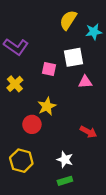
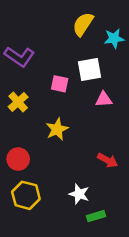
red circle: (32, 124) -> (18, 159), moved
green rectangle: (65, 181) -> (96, 216), moved

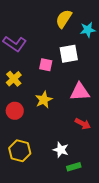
pink triangle: (104, 99) -> (80, 92), moved, size x1.5
red circle: (18, 159) -> (15, 111), moved

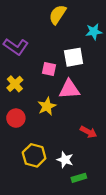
yellow semicircle: (64, 19) -> (58, 15), moved
pink triangle: (80, 92) -> (69, 89), moved
yellow hexagon: (20, 151) -> (34, 155), moved

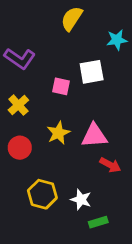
pink triangle: (69, 89) -> (94, 136), moved

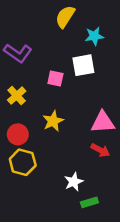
cyan star: (117, 40) -> (94, 36), moved
pink triangle: (94, 136) -> (103, 122), moved
yellow hexagon: (42, 194) -> (23, 162), moved
white star: (81, 200) -> (74, 182), turned 30

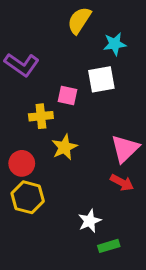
yellow cross: (17, 96) -> (41, 116), moved, turned 36
pink triangle: (103, 122) -> (125, 149), turned -40

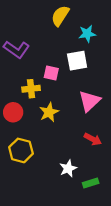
pink triangle: (125, 149) -> (89, 101), moved
red circle: (22, 163) -> (13, 112), moved
green rectangle: (109, 246) -> (91, 183), moved

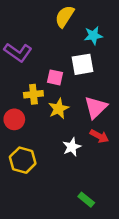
yellow star: (49, 112) -> (59, 109), moved
red arrow: (93, 139) -> (99, 136), moved
white star: (68, 168) -> (72, 147), moved
green rectangle: (91, 183) -> (86, 200), moved, turned 56

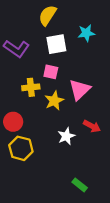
yellow semicircle: (65, 16) -> (48, 15), moved
white square: (83, 64) -> (56, 44), moved
pink triangle: (96, 107) -> (80, 90), moved
red circle: (14, 119) -> (13, 122), moved

